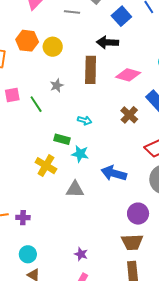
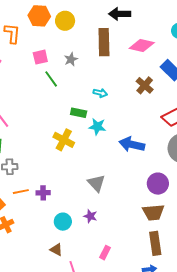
pink square: (12, 95) -> (40, 57), moved
gray triangle: (75, 189) -> (96, 183), moved, turned 48
cyan circle: (28, 254) -> (63, 222), moved
purple star: (81, 254) -> (90, 216), moved

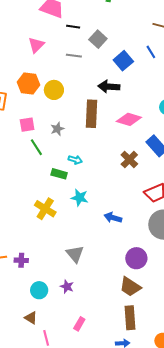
cyan arrow: (100, 93) -> (75, 160), moved
green rectangle: (79, 113) -> (59, 174), moved
blue arrow: (132, 144) -> (113, 218), size x0.7
brown trapezoid: (153, 212) -> (130, 287), turned 35

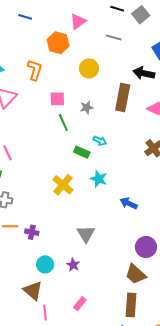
gray square: (98, 39) -> (141, 15), moved
orange hexagon: (29, 83) -> (58, 43), moved
brown triangle: (31, 318) -> (33, 291), size x1.5

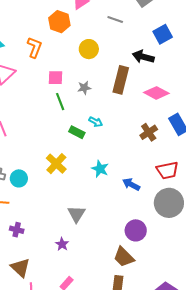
cyan star: (99, 179) -> (100, 169), moved
blue arrow: (129, 203) -> (131, 184), moved
purple cross: (32, 232) -> (17, 230), moved
cyan circle: (45, 264) -> (19, 178), moved

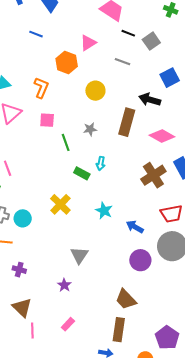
pink square: (55, 78) -> (47, 120), moved
cyan arrow: (96, 122) -> (101, 163), turned 72
brown cross: (149, 132) -> (153, 175), size x1.4
purple circle: (136, 230) -> (140, 260), moved

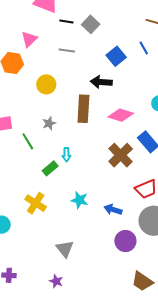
green rectangle: (82, 173) -> (50, 168), turned -56
brown trapezoid: (126, 299) -> (142, 281), moved

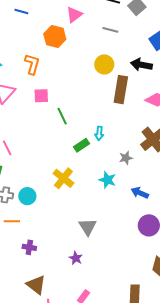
yellow circle: (46, 84) -> (104, 64), moved
gray star: (49, 123) -> (126, 158), moved

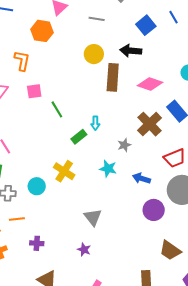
cyan circle: (27, 196) -> (37, 186), moved

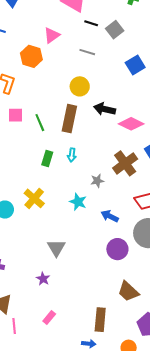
black arrow: (131, 51) -> (105, 109), moved
brown rectangle: (113, 77) -> (69, 119), moved
green line: (57, 109) -> (40, 123), moved
green rectangle: (79, 137) -> (47, 159), moved, turned -42

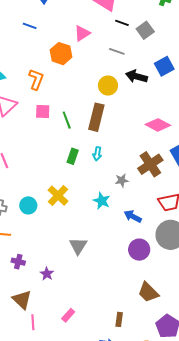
black arrow: (105, 109) -> (137, 76), moved
purple star: (43, 279) -> (47, 274), moved
brown rectangle: (100, 320) -> (119, 319), size x0.6

